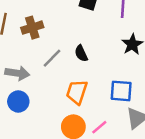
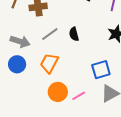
blue square: (121, 91) -> (101, 70), turned -30
orange trapezoid: (77, 92) -> (49, 63), moved

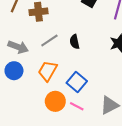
blue square: (101, 70) -> (77, 82), moved, turned -36
pink line: (79, 96) -> (77, 106), turned 56

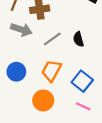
gray arrow: (18, 47) -> (21, 29), moved
orange circle: (55, 101) -> (43, 100), moved

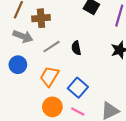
blue circle: (16, 72) -> (18, 65), moved
orange circle: (43, 100) -> (52, 107), moved

